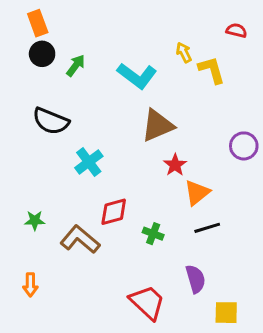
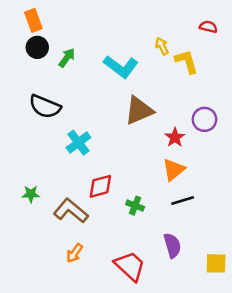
purple circle: (244, 146) -> (204, 119), moved
red star: (175, 165) -> (175, 137), moved
orange arrow: (30, 285) -> (75, 253), moved, turned 36
yellow square: (226, 313) -> (216, 263), moved

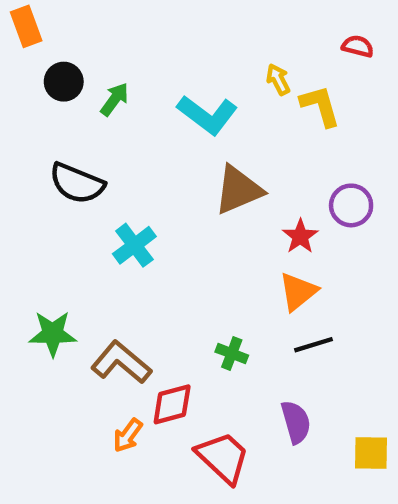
orange rectangle: (33, 20) -> (26, 26), moved
red diamond: (100, 186) -> (172, 404), moved
green star: (31, 194) -> (53, 334), size x1.5

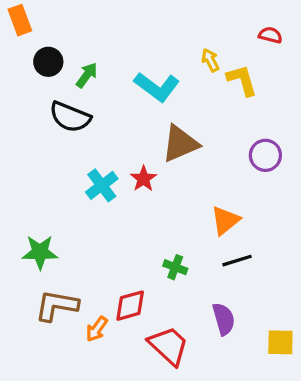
black semicircle: (77, 183) -> (70, 117), moved
red star: (300, 236) -> (143, 179), moved
brown L-shape: (121, 362) -> (57, 306), moved, turned -30

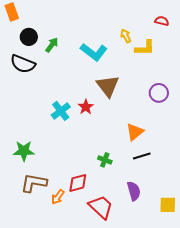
yellow L-shape: (242, 80) -> (145, 48), turned 105
black semicircle: (70, 117) -> (23, 64), moved
brown triangle: (180, 144) -> (108, 86), turned -45

